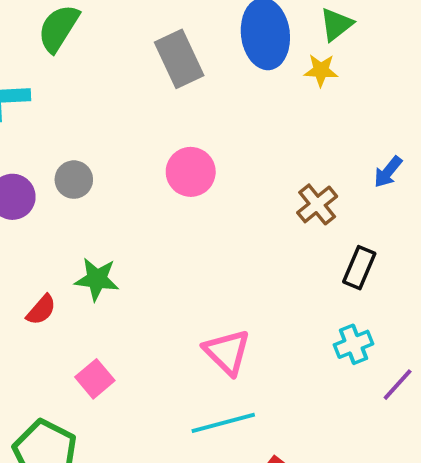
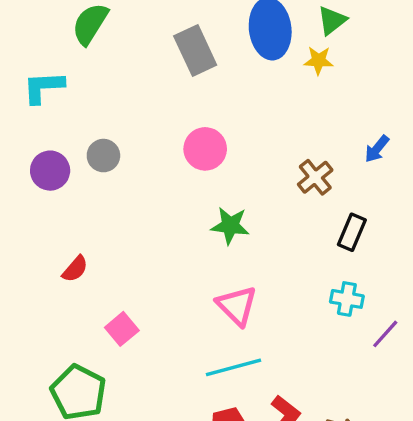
green star: (97, 279) -> (230, 226), moved
cyan cross: (354, 344) -> (347, 299), turned 32

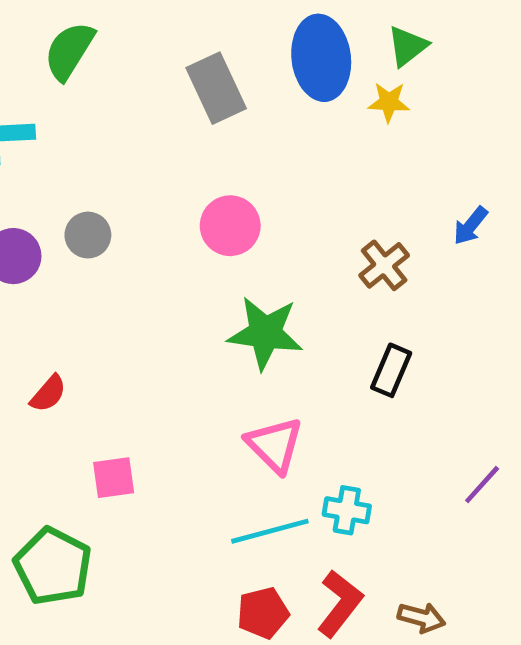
green star: (230, 226) -> (265, 333), size x1.4
black rectangle: (352, 232) -> (391, 370), moved
cyan cross: (347, 299) -> (347, 510), moved
pink square: (122, 329) -> (114, 478), turned 32

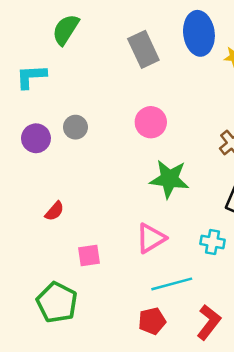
pink triangle: (275, 445) -> (151, 238), moved, turned 44
cyan cross: (347, 510) -> (213, 242), moved
red pentagon: (263, 613) -> (152, 321), moved

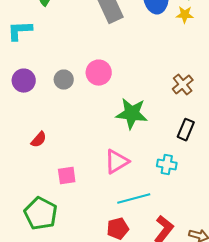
pink circle: (151, 122) -> (99, 73), moved
gray circle: (75, 127) -> (64, 80), moved

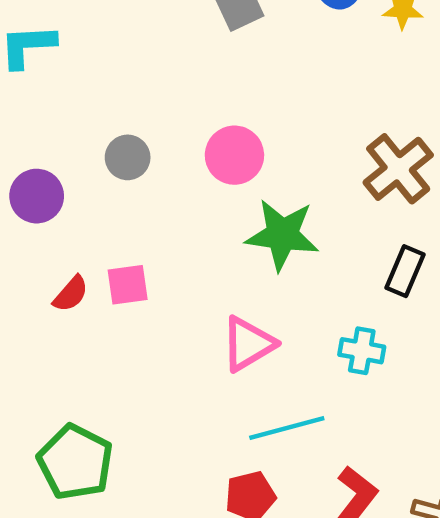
pink circle: (99, 73) -> (234, 155), moved
purple circle: (24, 81) -> (37, 196), moved
brown cross: (183, 85) -> (398, 169), size x1.4
pink square: (67, 176) -> (128, 285), moved

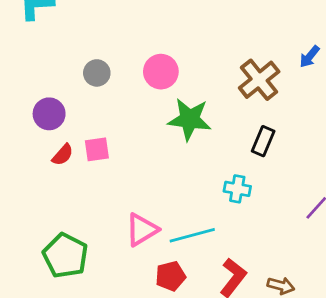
purple circle: (37, 196) -> (49, 114), moved
pink triangle: (248, 344) -> (142, 230), moved

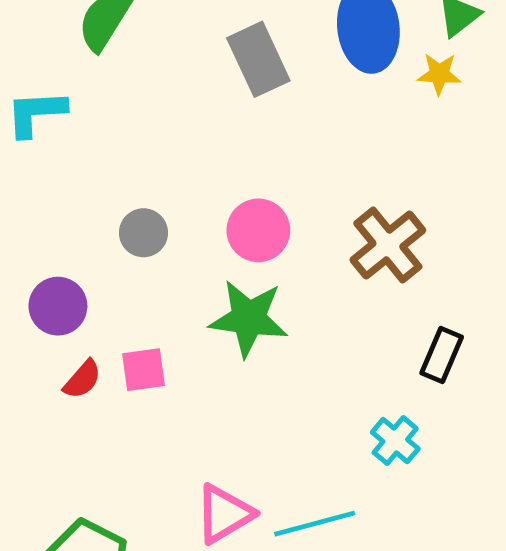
brown cross: (259, 80) -> (388, 245), moved
green star: (190, 119) -> (249, 318), moved
cyan cross: (237, 189) -> (395, 441), turned 30

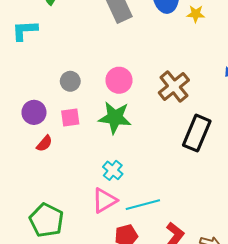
black rectangle: (442, 355) -> (197, 133), size x1.6
pink square: (143, 370) -> (70, 118), moved
cyan cross: (395, 441) -> (113, 170), moved

